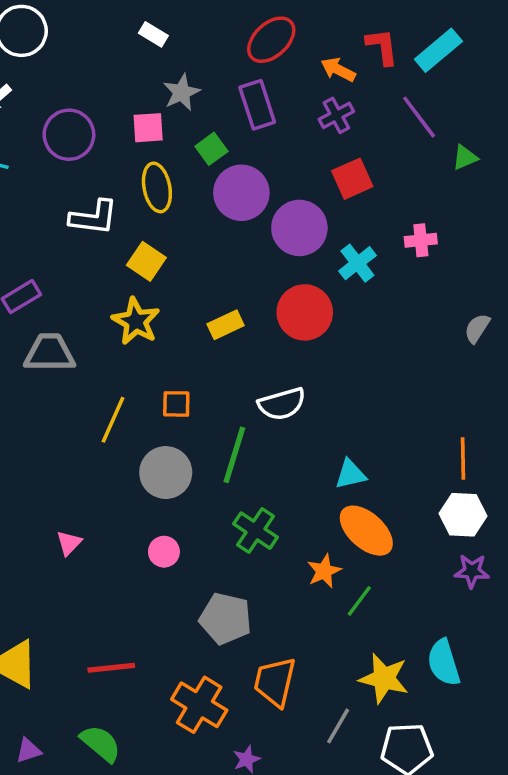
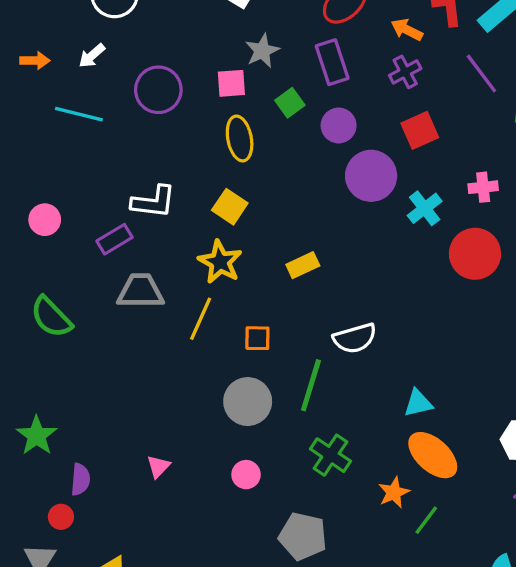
purple circle: (241, 193) -> (339, 125), moved, size x0.7
white L-shape: (94, 217) -> (153, 202), moved
red circle: (305, 312) -> (475, 254), moved
yellow line: (113, 420) -> (201, 319), moved

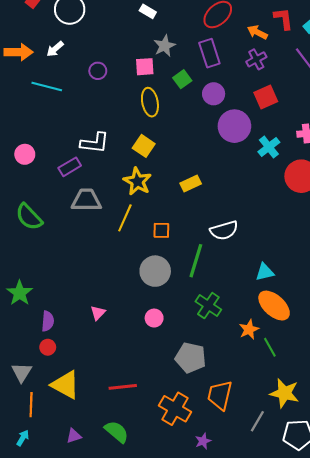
orange arrow: (35, 61) -> (19, 52), size x1.5
purple circle: (158, 90) -> (98, 71), size x0.6
red circle: (61, 517) -> (48, 347), moved
green line: (426, 520) -> (270, 347), turned -66

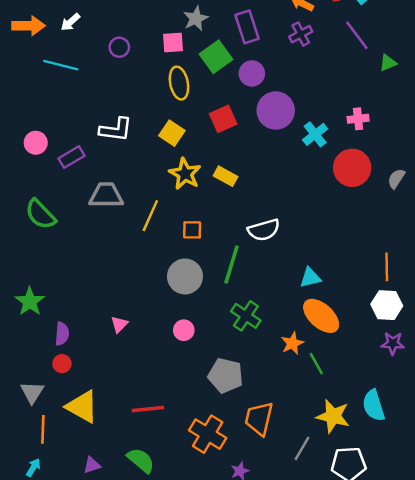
green square: (182, 79) -> (216, 57), size x1.5
red square: (266, 97) -> (223, 119), moved
purple rectangle: (70, 167) -> (72, 157), moved
yellow star: (137, 181) -> (185, 174), moved
yellow rectangle: (191, 183) -> (226, 176), turned 54

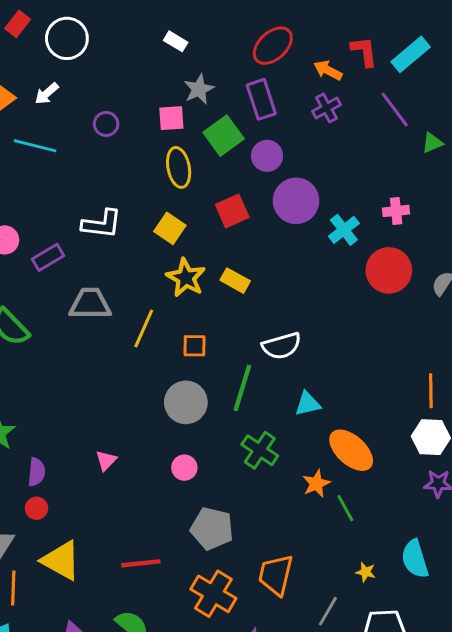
cyan triangle: (310, 278) -> (308, 404), moved
gray pentagon: (226, 376) -> (212, 529), moved
yellow star: (333, 416) -> (366, 572), size x0.5

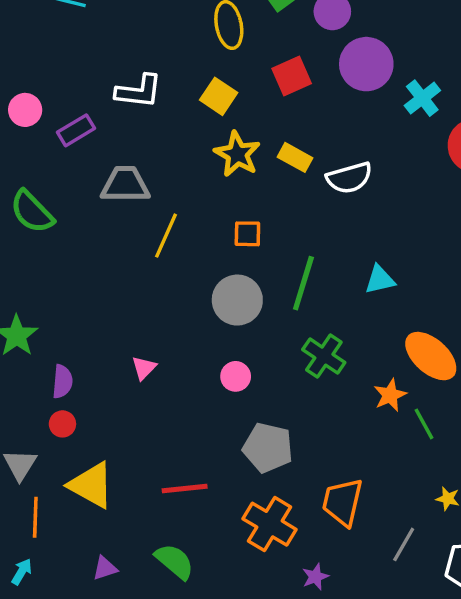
yellow line: (144, 328) -> (166, 236), moved
white semicircle: (282, 346) -> (349, 178), moved
cyan triangle: (308, 404) -> (380, 280), moved

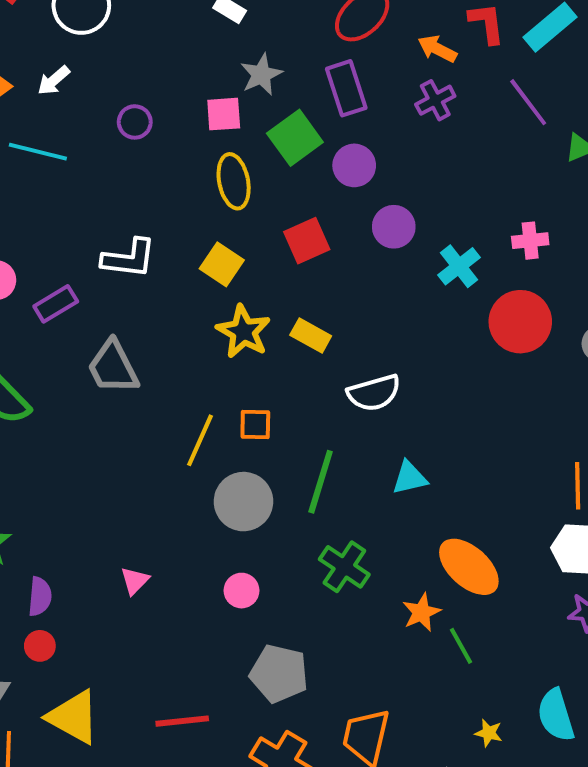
purple circle: (366, 64) -> (394, 227), size x0.7
white semicircle: (349, 178) -> (374, 393), moved
gray trapezoid: (125, 185) -> (113, 367), turned -117
yellow line: (166, 236) -> (200, 440), moved

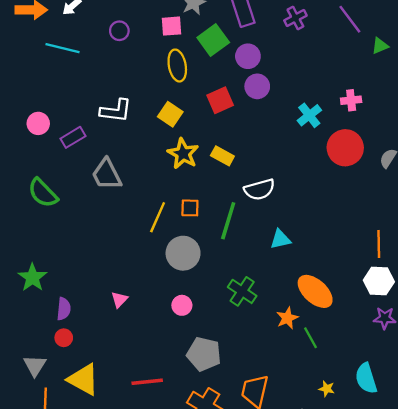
purple circle: (394, 227) -> (257, 86), moved
green line: (321, 482) -> (228, 221), moved

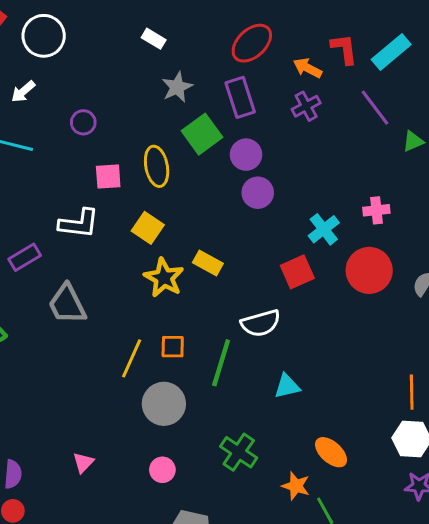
pink square: (171, 26) -> (108, 177), moved
red square: (220, 100) -> (297, 272), moved
yellow rectangle: (222, 156) -> (208, 263), moved
orange ellipse: (315, 291) -> (331, 452), size x0.7
orange star: (287, 318) -> (296, 486), turned -30

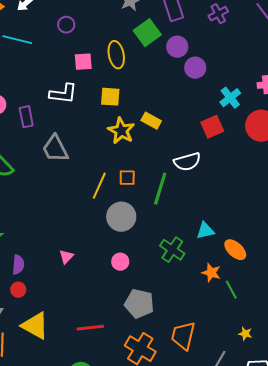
purple circle: (258, 193) -> (195, 68), moved
yellow square: (148, 228) -> (110, 97), turned -30
purple rectangle: (25, 257) -> (26, 117), turned -70
cyan triangle: (287, 386) -> (205, 231), moved

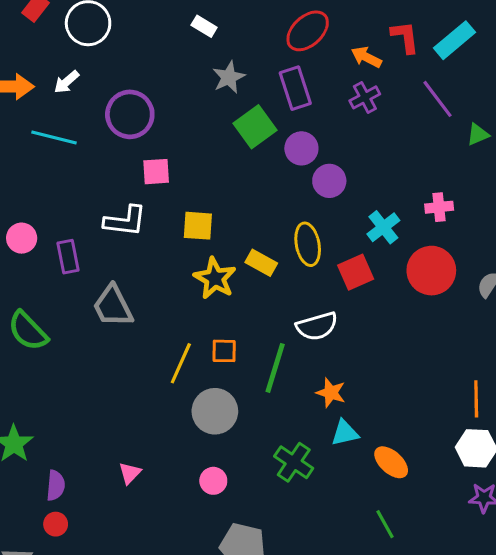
purple circle: (66, 25) -> (130, 114), size x1.8
yellow ellipse: (116, 55) -> (308, 244), moved
orange star: (211, 273) -> (331, 393), moved

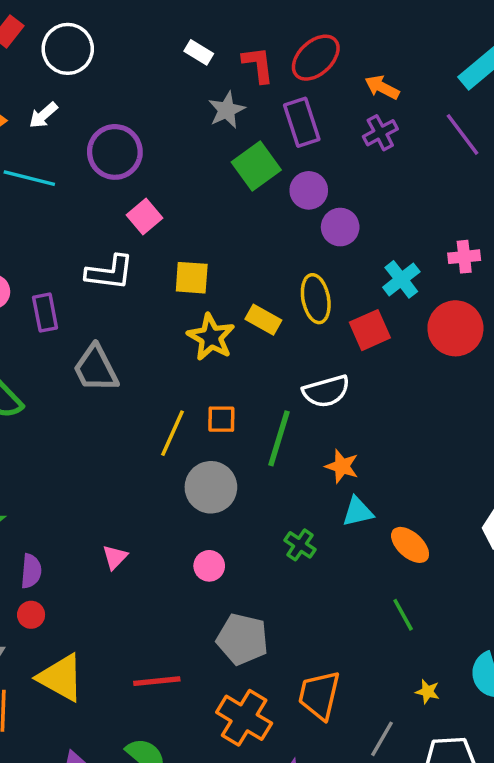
red L-shape: (405, 37) -> (258, 65), moved
pink square: (156, 172) -> (145, 217), turned -36
green cross: (294, 462) -> (300, 545), size x0.7

